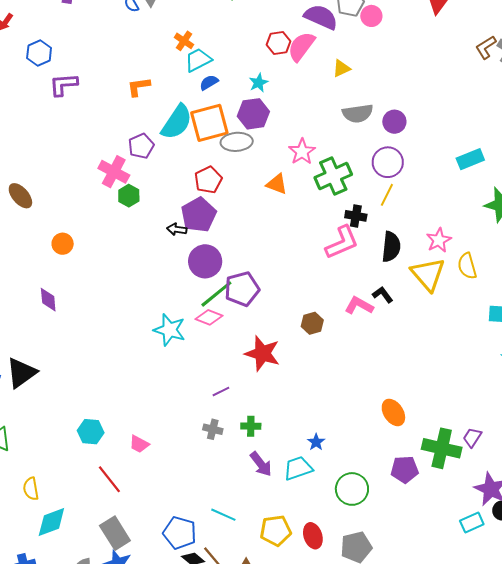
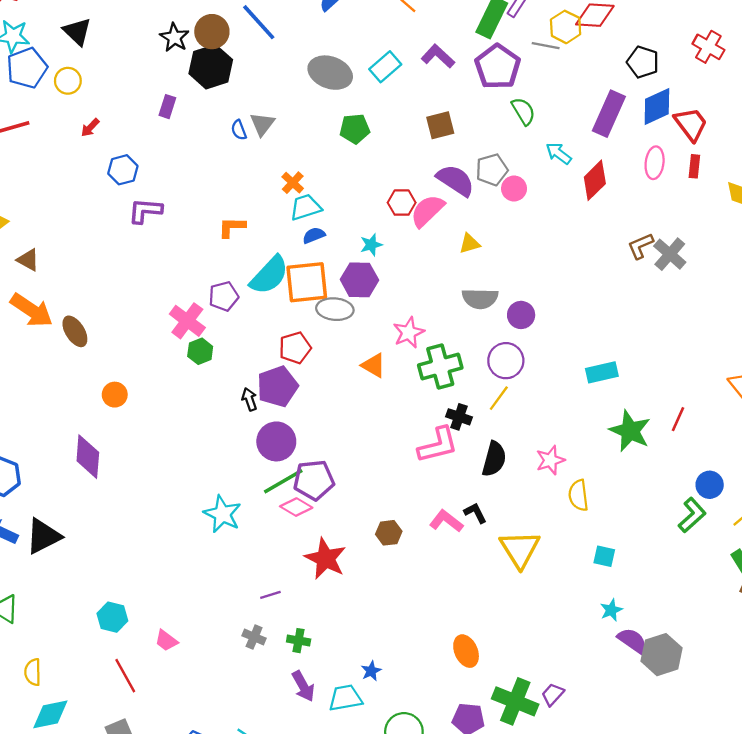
black arrow: (177, 229) -> (249, 399), turned 54
yellow triangle: (428, 274) -> (520, 549), moved
purple diamond: (48, 300) -> (88, 457), size x1.5
pink diamond: (209, 317) -> (296, 507), moved

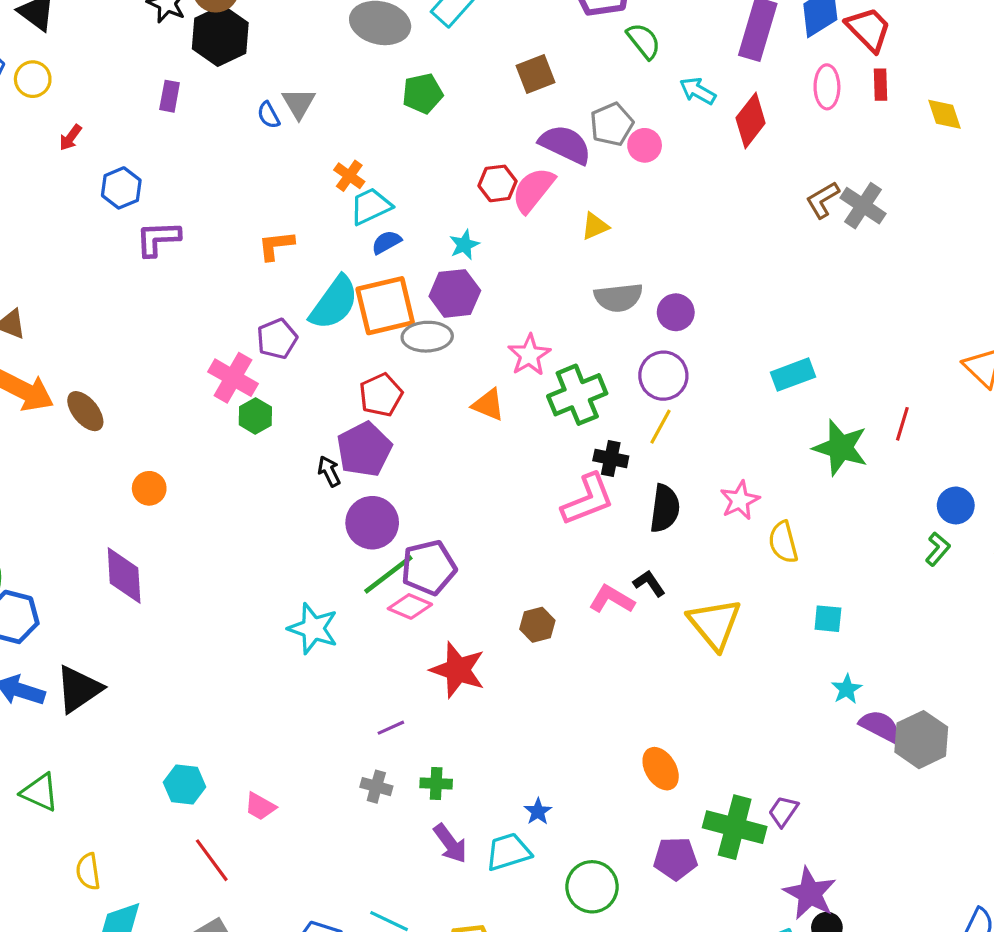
green L-shape: (692, 515) -> (938, 549), size x0.7

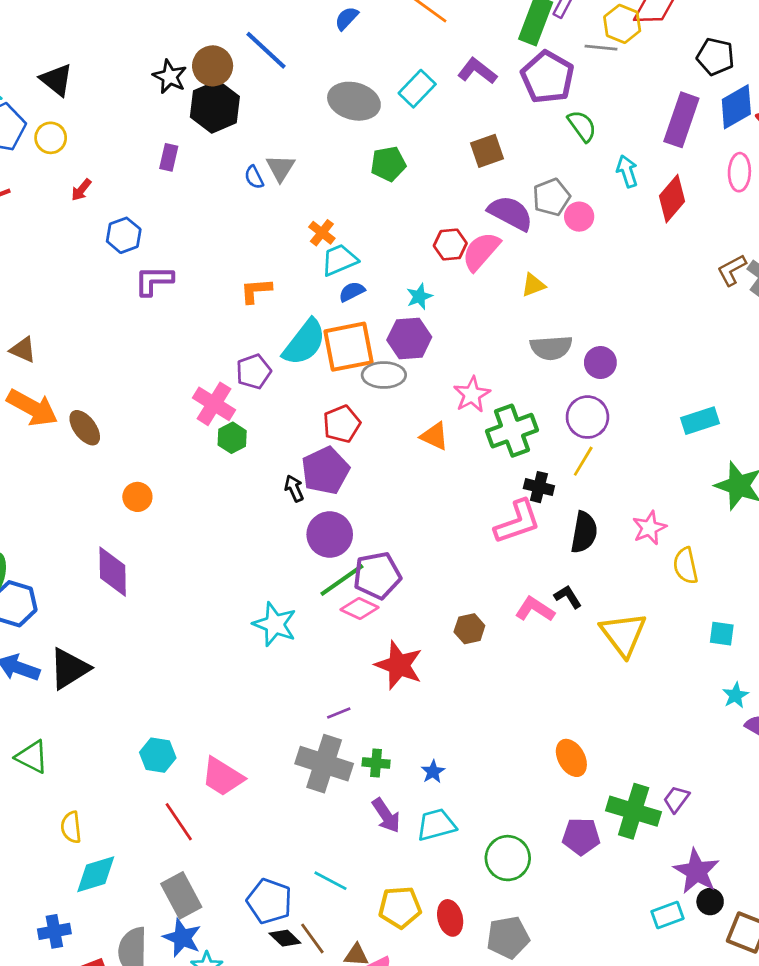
cyan arrow: (698, 91) -> (627, 171), turned 40
gray cross: (376, 787) -> (324, 764), size x2.0
pink trapezoid: (260, 806) -> (223, 777), size x1.6
blue star: (538, 811) -> (433, 772), moved

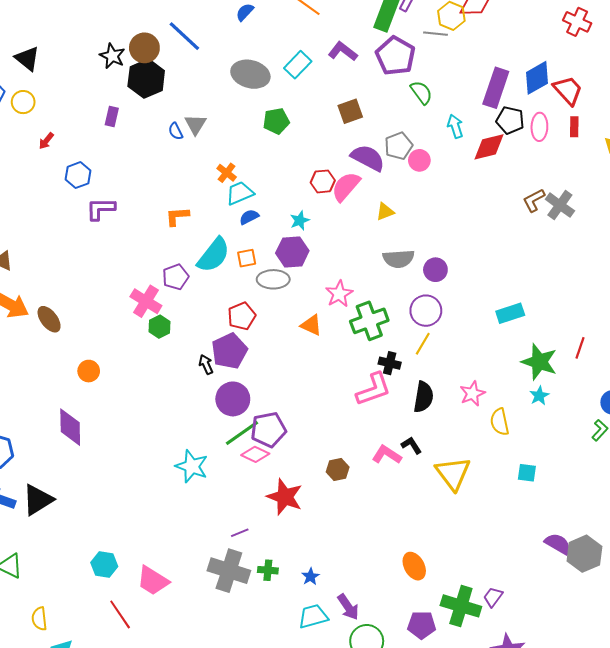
black pentagon: (715, 57) -> (510, 120), moved
red diamond: (672, 199) -> (489, 147), turned 36
orange square: (348, 347) -> (247, 258), size x0.5
cyan star: (735, 695) -> (539, 396), moved
purple arrow: (386, 816) -> (348, 607), moved

